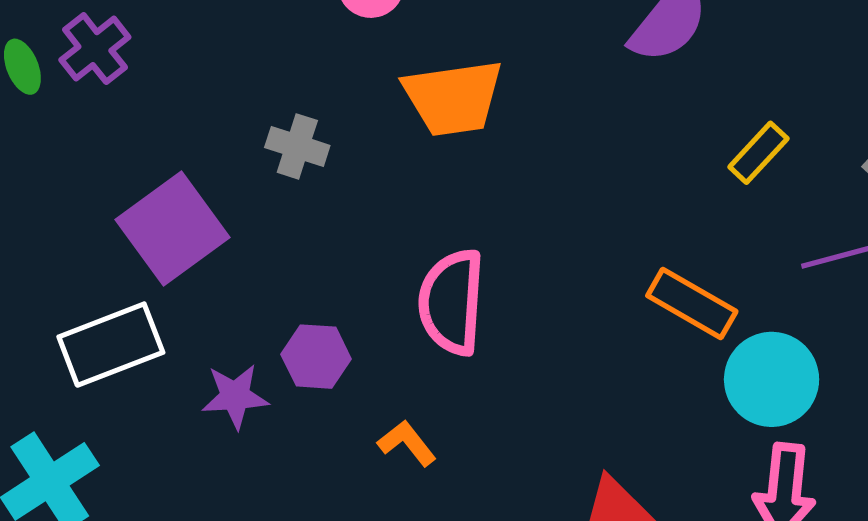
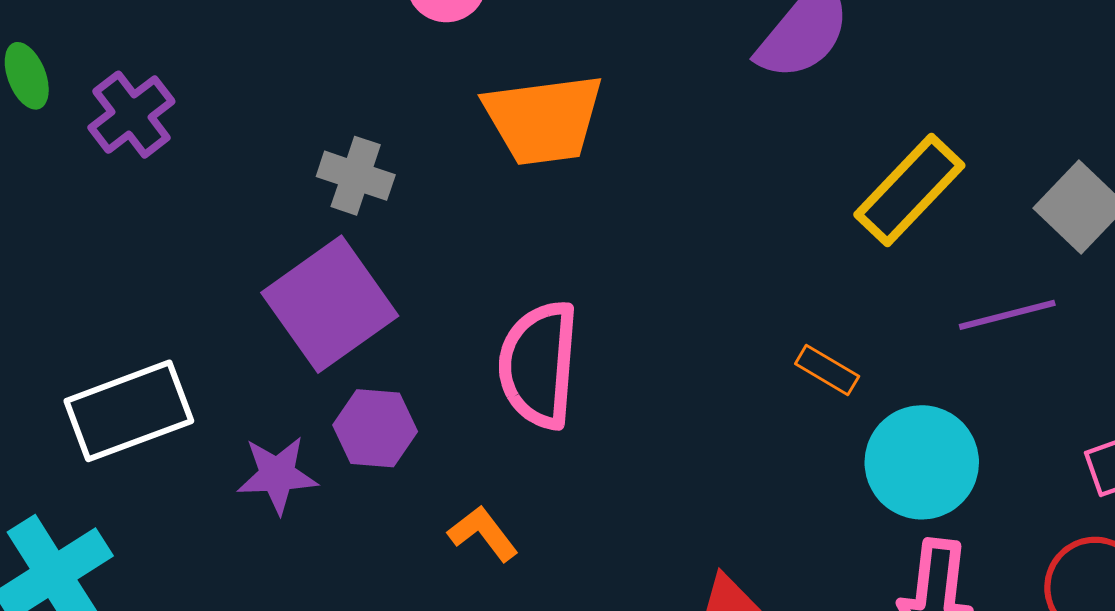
purple cross: (95, 49) -> (131, 115), moved
yellow rectangle: (758, 153) -> (909, 190), size x1.5
purple square: (173, 228) -> (330, 304), moved
orange rectangle: (692, 303) -> (827, 370), size x0.6

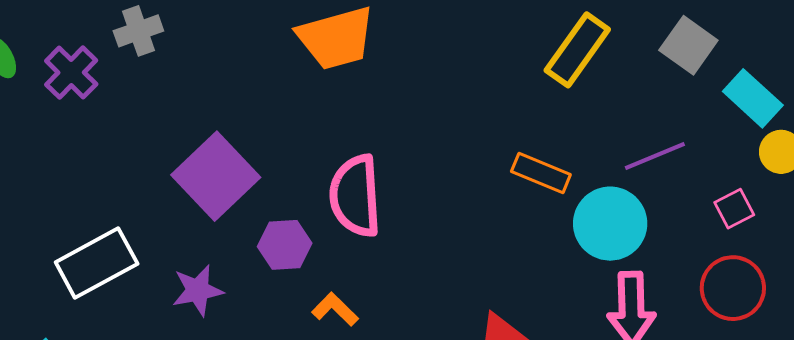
gray cross: (356, 176) -> (138, 31), moved, turned -30
purple line: (1007, 315) -> (655, 156), moved
orange rectangle: (827, 370) -> (541, 173), size x1.4
purple hexagon: (375, 428) -> (285, 245), moved

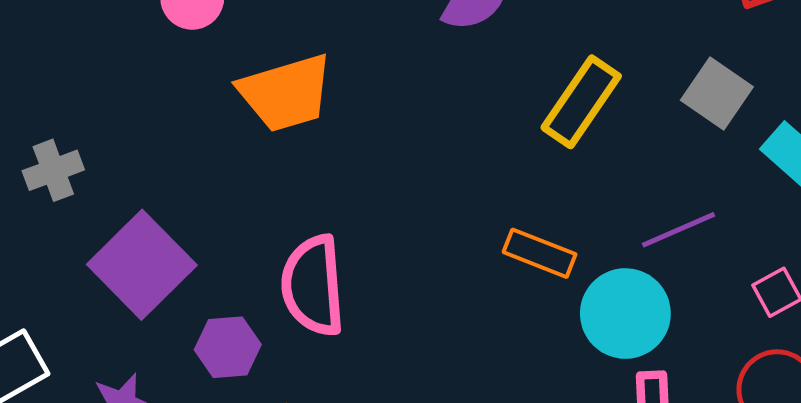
gray cross: (138, 31) -> (53, 170), moved

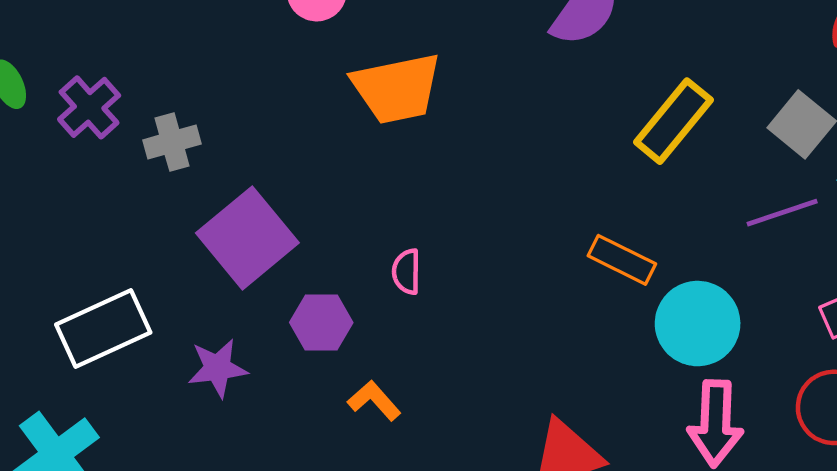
purple line: (679, 230) -> (782, 213), moved
pink semicircle: (313, 286) -> (406, 272), size x0.5

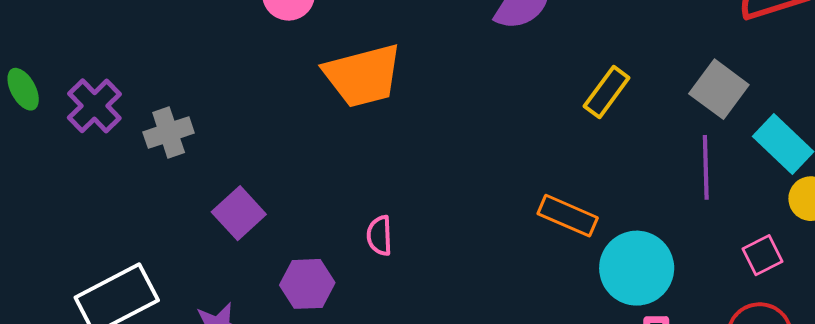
yellow rectangle: (673, 121) -> (607, 92), size x0.7
purple line: (782, 213) -> (706, 167), turned -70
purple square: (247, 238) -> (239, 213), size x0.6

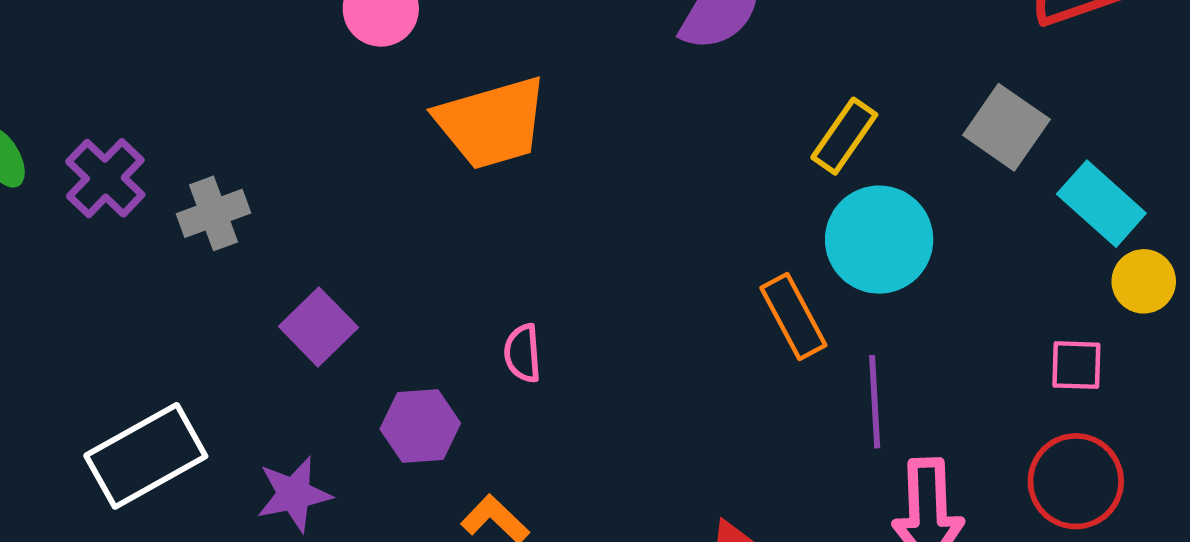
purple line: (706, 167) -> (875, 402), moved
orange rectangle: (568, 216) -> (793, 316), turned 40
pink square: (762, 255) -> (1076, 365), turned 30
cyan circle: (637, 268) -> (879, 240), moved

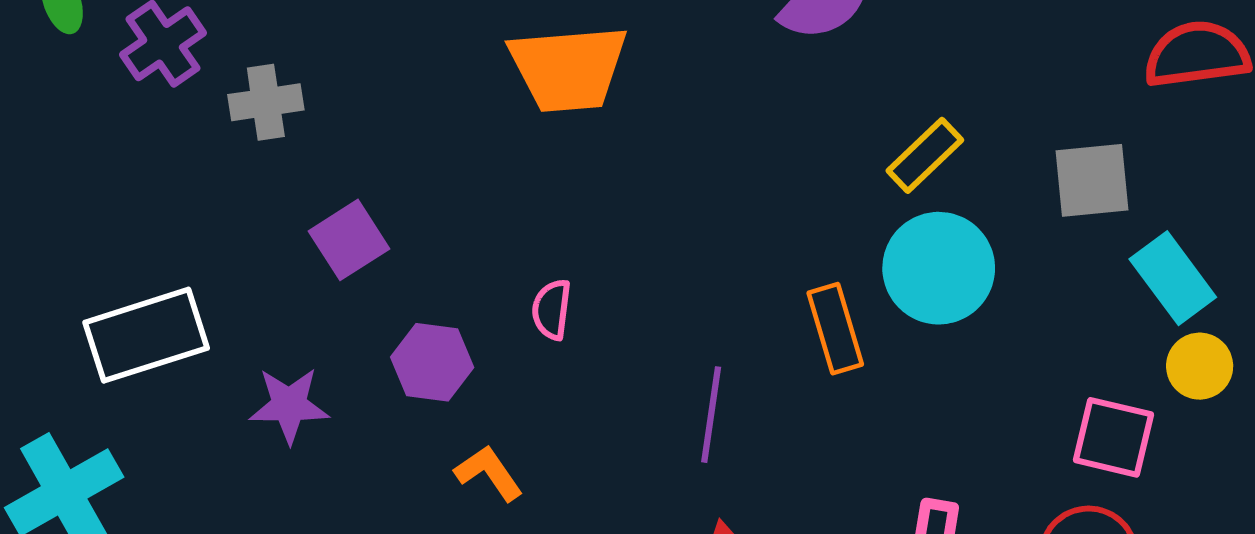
gray square: (1006, 127) -> (1092, 180), turned 38
pink square: (1076, 365) -> (1114, 437), size x1.4
purple line: (875, 402) -> (711, 415), moved

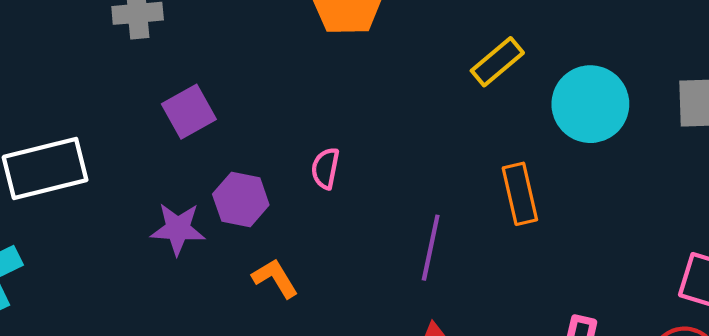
yellow rectangle: (925, 155) -> (497, 62), moved
cyan circle: (939, 268) -> (590, 104), moved
purple star: (289, 405) -> (178, 229), moved

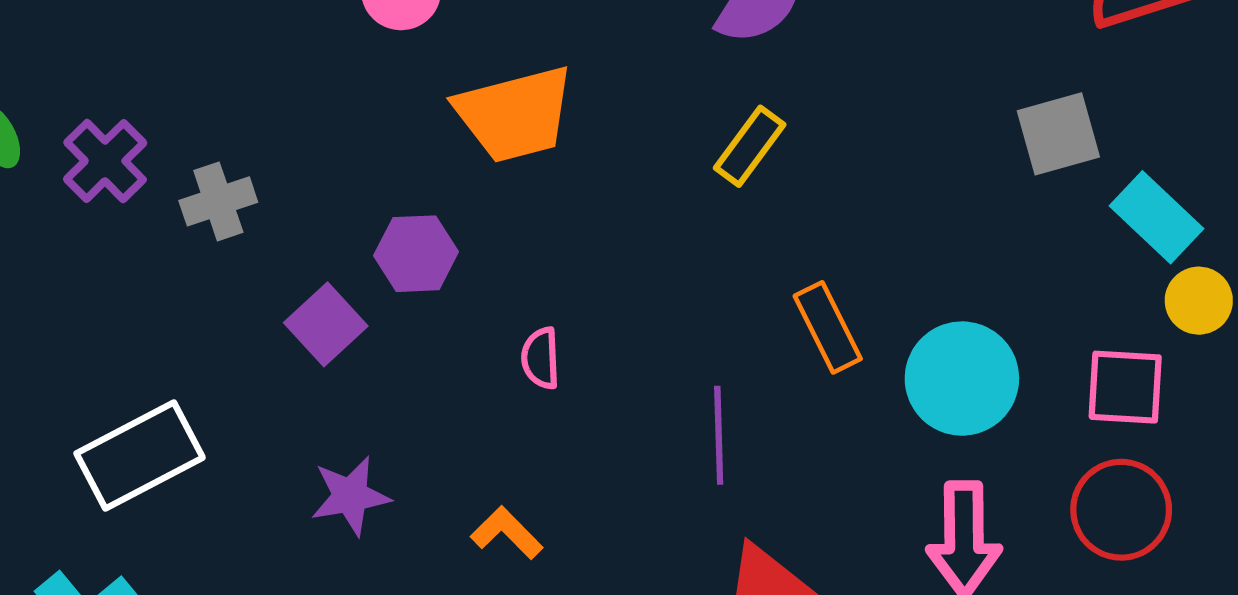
cyan circle: (590, 104) -> (962, 379), moved
purple hexagon: (241, 200) -> (416, 254), moved

